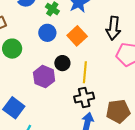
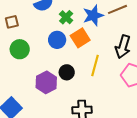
orange square: (77, 36) -> (80, 38), moved
yellow line: (85, 72) -> (95, 66), moved

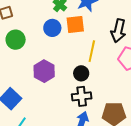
orange square: (80, 38) -> (75, 24), turned 30
black circle: (67, 72) -> (81, 73), moved

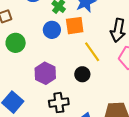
yellow line: (92, 51) -> (92, 52), turned -45
black cross: (82, 96) -> (59, 103), moved

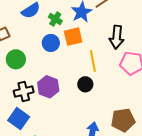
yellow line: (92, 52) -> (93, 61), turned 30
black cross: (59, 103) -> (24, 92), moved

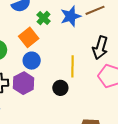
orange square: (73, 37) -> (29, 37), moved, turned -36
blue circle: (51, 43) -> (32, 61), moved

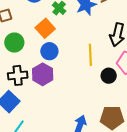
black circle: (60, 88) -> (109, 76), moved

